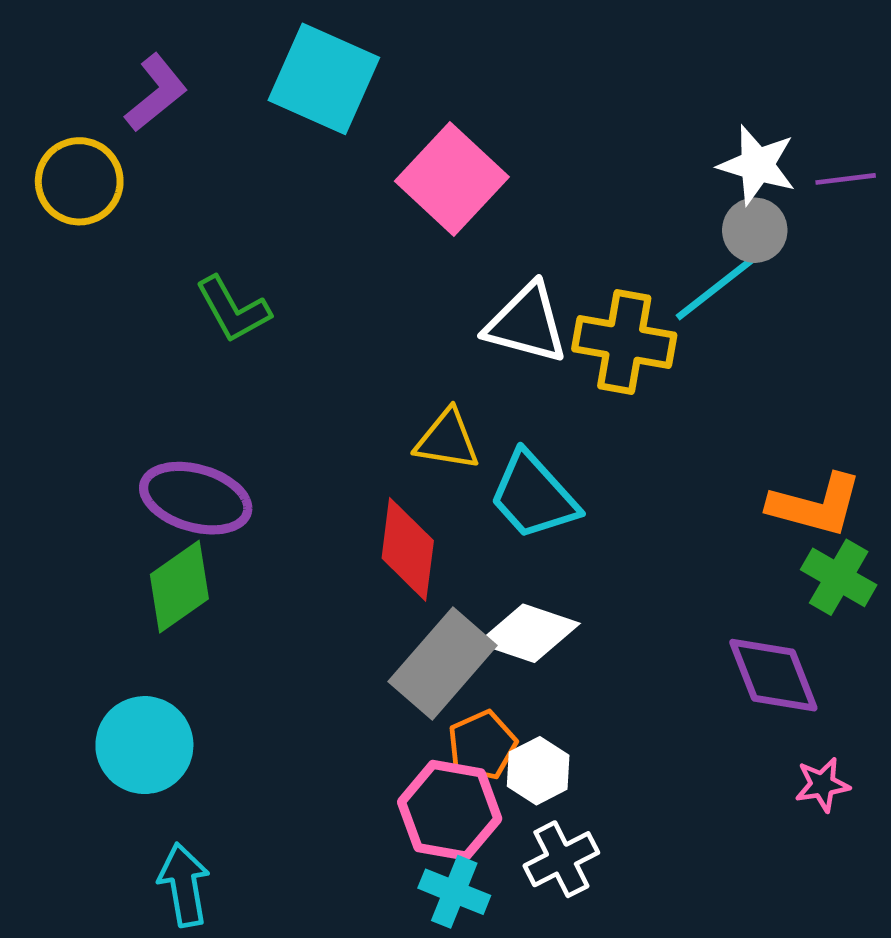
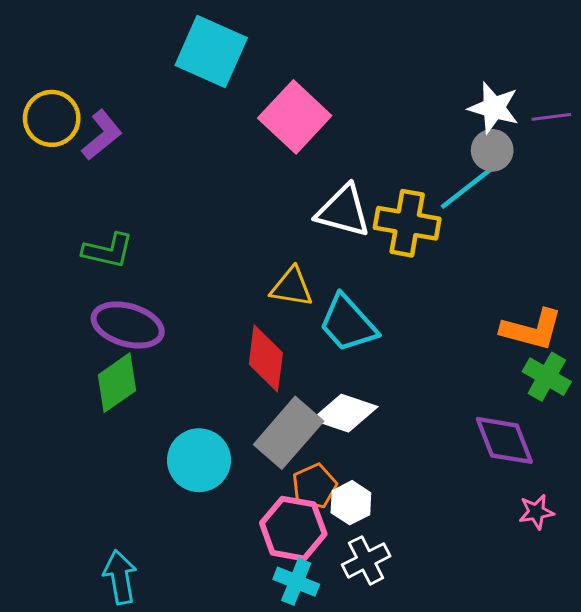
purple L-shape: (156, 93) -> (102, 135), moved
green L-shape: (233, 309) -> (108, 251), moved, turned -48
cyan circle: (144, 745) -> (199, 460), moved

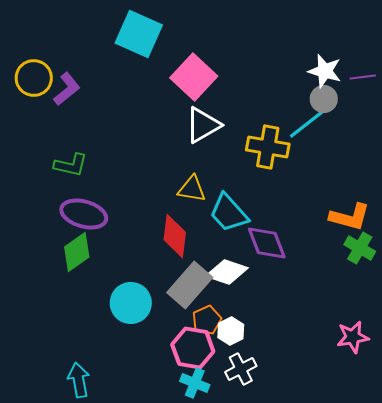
white triangle: (343, 211) -> (203, 125), moved, turned -45
purple diamond: (504, 440) -> (267, 243), moved
pink star: (536, 512) -> (353, 337), size x1.4

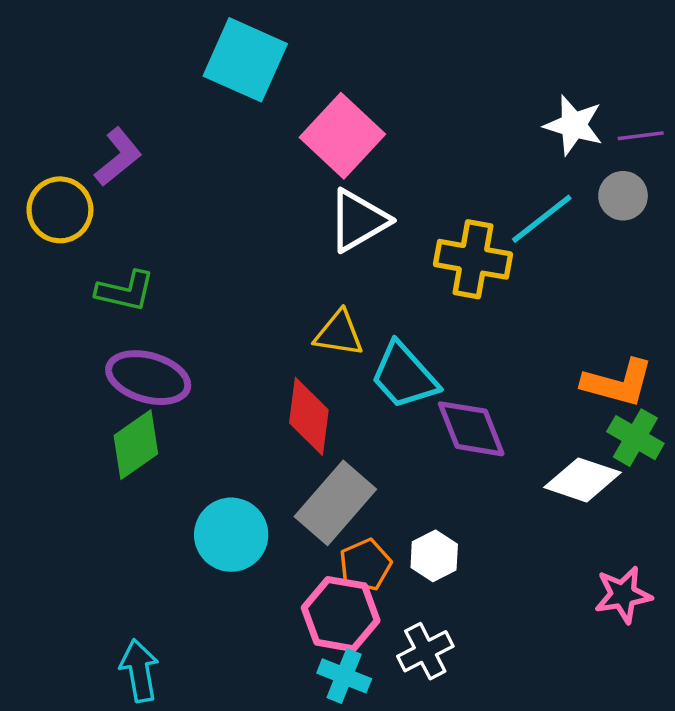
yellow circle: (34, 78) -> (60, 210), moved
gray circle: (324, 99) -> (623, 196), moved
white diamond: (227, 272) -> (582, 480), moved
white hexagon: (231, 331) -> (434, 556), moved

